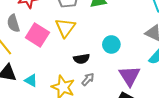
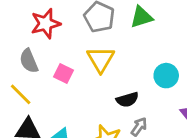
pink square: (37, 35) -> (64, 73), size x0.6

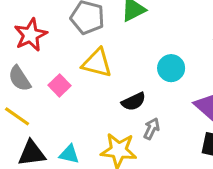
yellow triangle: (101, 59) -> (97, 63), turned -36
pink square: (64, 73) -> (60, 85), turned 30

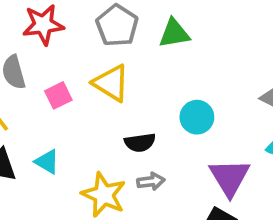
gray arrow: (151, 129) -> (151, 181), turned 40
cyan triangle: (69, 154) -> (47, 162), moved

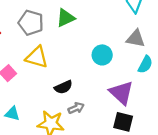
cyan circle: (197, 117) -> (102, 55), moved

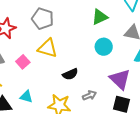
green triangle: (65, 18) -> (100, 17), moved
gray arrow: (76, 108) -> (89, 95), moved

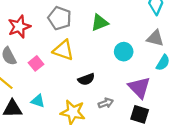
green triangle: (100, 17) -> (100, 23), moved

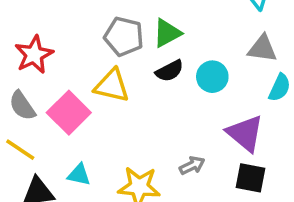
gray pentagon: (60, 18) -> (124, 36), moved
pink square: (36, 63) -> (69, 113), size x1.6
black semicircle: (86, 79) -> (169, 71), moved

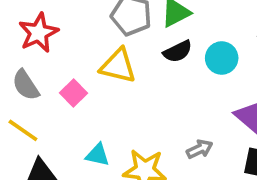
pink square: (69, 113) -> (74, 93), size x0.6
cyan triangle: (79, 175) -> (98, 155), moved

